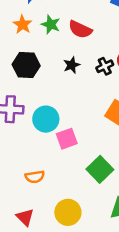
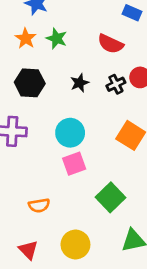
red semicircle: (80, 29) -> (110, 44), moved
cyan circle: (46, 119) -> (70, 133), moved

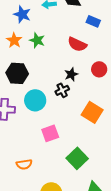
black star: (80, 83) -> (71, 74), moved
black cross: (116, 84) -> (62, 90), moved
cyan circle: (70, 133) -> (35, 100), moved

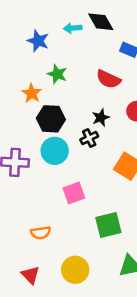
orange star: (14, 40) -> (32, 93), moved
black hexagon: (17, 73) -> (51, 119), moved
green square: (77, 158) -> (108, 225), turned 30

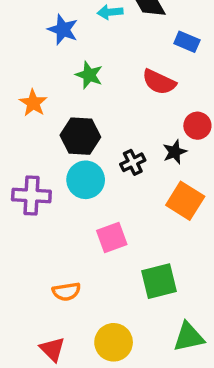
orange star: (32, 93) -> (33, 103), moved
black star: (101, 118) -> (175, 152), moved

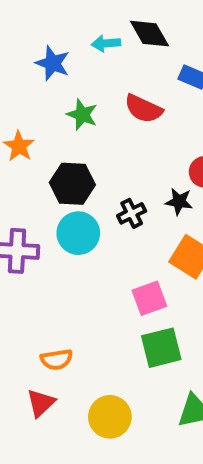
red semicircle: (159, 82) -> (143, 109), moved
black star: (175, 152) -> (179, 201), turned 30
pink square: (112, 237) -> (149, 298), moved
red triangle: (52, 349) -> (41, 403), moved, turned 32

